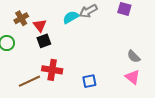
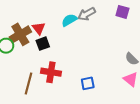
brown cross: (21, 18) -> (20, 34), moved, size x1.5
brown line: (29, 81) -> (28, 83), turned -50

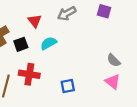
cyan semicircle: (69, 20) -> (49, 43), moved
red triangle: (39, 28) -> (35, 21), moved

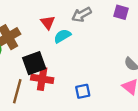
cyan semicircle: (49, 43) -> (62, 36), moved
black square: (21, 44) -> (34, 63), moved, size x1.5

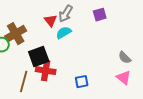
purple square: (121, 12) -> (100, 15), moved, turned -32
gray arrow: (82, 15) -> (66, 14), moved, turned -30

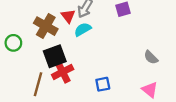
brown cross: (16, 34) -> (46, 26), moved, turned -30
red cross: (46, 71) -> (63, 72), turned -36
pink triangle: (124, 78) -> (150, 90), moved

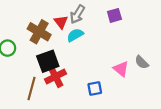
pink triangle: (150, 90) -> (121, 69), moved

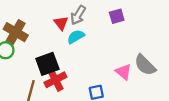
brown cross: (39, 32) -> (16, 32), moved
gray semicircle: (142, 62) -> (145, 65), size x1.5

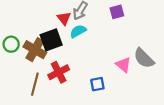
brown cross: (16, 32) -> (35, 50), moved
black square: (47, 64) -> (51, 40), moved

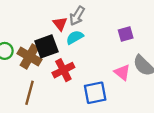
purple square: (117, 12) -> (126, 34), moved
red cross: (59, 72) -> (63, 70), moved
blue square: (97, 84) -> (95, 93), size x1.5

